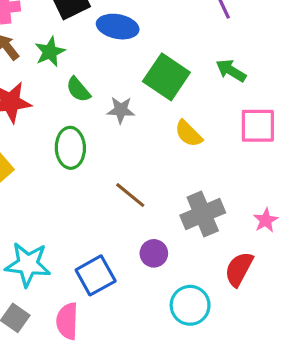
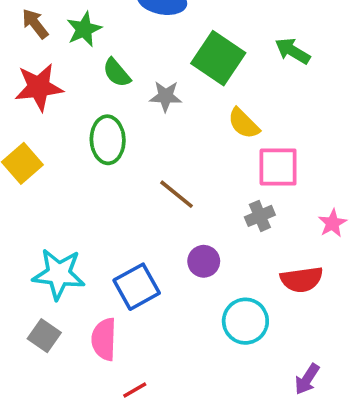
pink square: (258, 126) -> (278, 167), moved
gray cross: (203, 214) -> (260, 216), size x0.6
red semicircle: (239, 269) -> (302, 279), turned -126

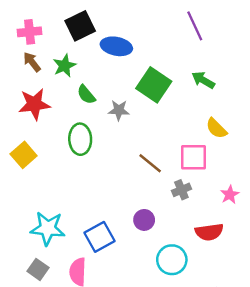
yellow semicircle: (244, 123) -> (216, 128), moved
brown line: (177, 194) -> (150, 163), moved

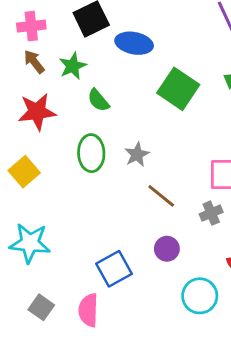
gray star: (119, 110) -> (137, 155), moved, turned -30
brown line: (150, 163) -> (161, 196), moved
cyan star: (48, 228) -> (30, 243), moved

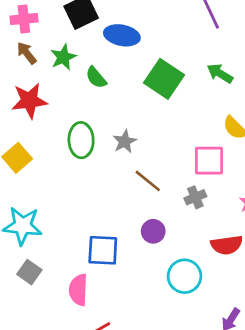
green semicircle: (98, 100) -> (96, 78), moved
blue square: (114, 269) -> (103, 250), turned 32
gray square: (41, 307) -> (29, 272), moved

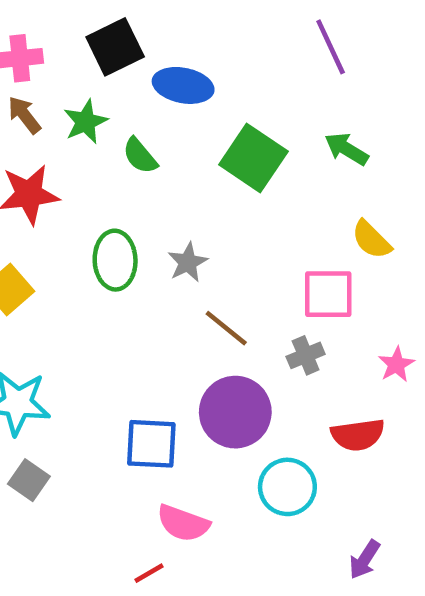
purple circle: (153, 231) -> (235, 412), size x1.8
pink semicircle: (78, 290) -> (183, 523), moved, turned -72

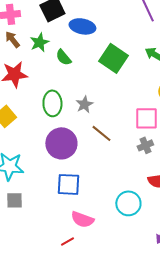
gray cross: (306, 355) -> (145, 145), moved
purple circle: (235, 412) -> (61, 143), moved
gray square: (29, 480) -> (14, 200), turned -36

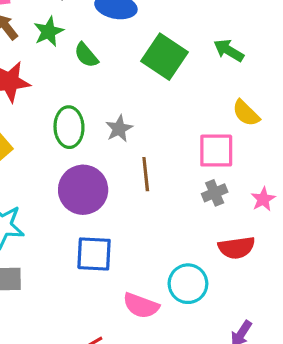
brown line: (101, 133) -> (146, 174), turned 45
pink semicircle: (82, 219) -> (141, 306), moved

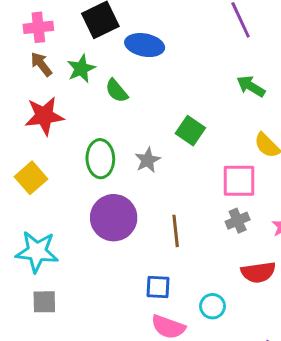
green square: (164, 57) -> (190, 131), moved, size x0.7
brown line: (146, 174) -> (176, 231), moved
blue square: (94, 254) -> (158, 287), moved, size x0.7
cyan circle: (188, 284) -> (212, 306), size x0.7

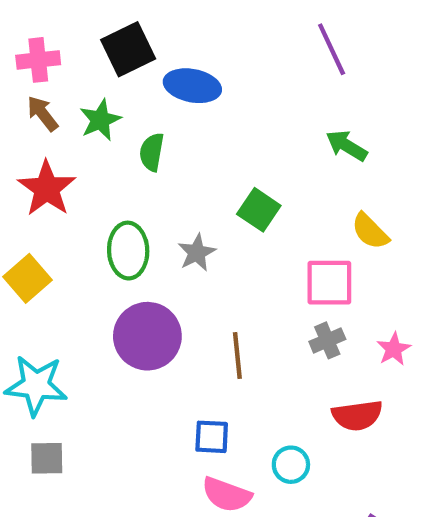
green semicircle: (117, 91) -> (152, 152), turned 50
red star: (44, 116) -> (47, 188), turned -30

